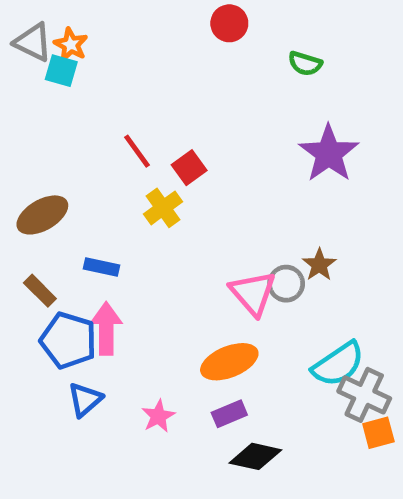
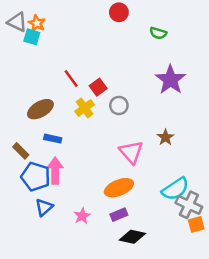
brown ellipse: (42, 215) -> (40, 109), moved
gray circle: (286, 284) -> (119, 105), moved

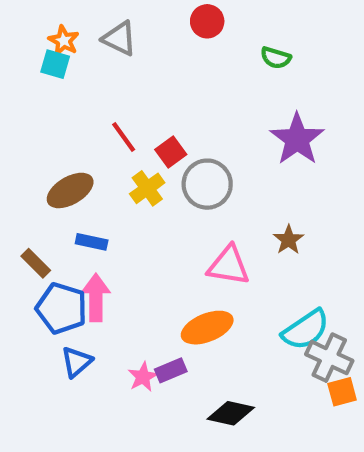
gray triangle: (17, 22) -> (119, 38), moved
gray circle: (119, 105) -> (207, 184), size x1.5
pink triangle: (131, 152) -> (229, 265), turned -40
purple rectangle: (119, 215) -> (171, 370), moved

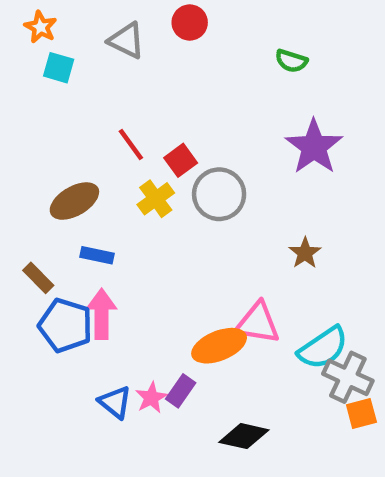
red circle: (207, 21) -> (190, 22), moved
orange star: (64, 41) -> (41, 27), moved
pink triangle: (229, 265) -> (257, 323), moved
blue triangle: (77, 362) -> (115, 402), moved, turned -40
purple rectangle: (171, 370) -> (181, 391), turned -32

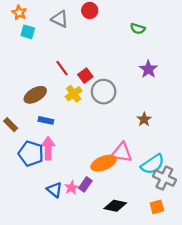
purple star: (314, 147) -> (148, 69), size x0.7
brown rectangle: (38, 278) -> (11, 125), moved
orange square: (361, 413) -> (157, 207), moved

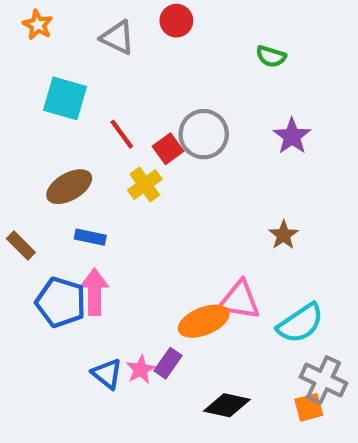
cyan square: (28, 32) -> (65, 98), moved, size x1.5
gray circle: (104, 92) -> (204, 134), moved
gray cross: (164, 178) -> (323, 380), moved

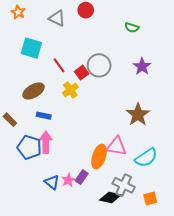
brown star: (284, 235) -> (138, 115), size x1.6
orange ellipse: (204, 321) -> (99, 157), turned -50
gray cross: (323, 380) -> (124, 185), moved

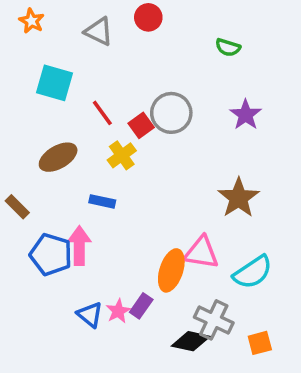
blue rectangle: (44, 116) -> (102, 201), moved

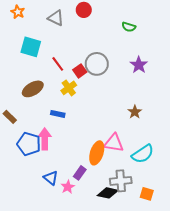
brown star: (239, 198) -> (135, 112), size x0.6
pink star: (118, 311) -> (68, 187), moved
gray cross: (214, 320) -> (121, 181), turned -30
orange square: (260, 343) -> (147, 194), turned 32

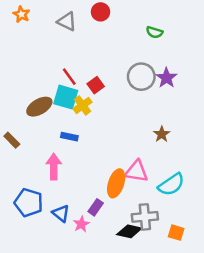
cyan square: (31, 47) -> (66, 97), moved
gray circle: (97, 64) -> (141, 77), moved
blue pentagon: (29, 144) -> (29, 203), moved

